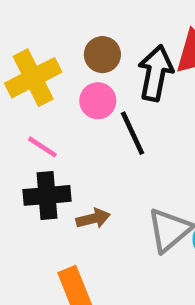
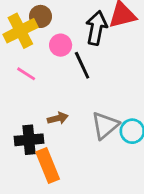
brown circle: (102, 55) -> (40, 16), moved
black cross: (47, 195) -> (29, 140), moved

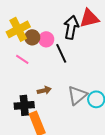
brown circle: (40, 16) -> (32, 37), moved

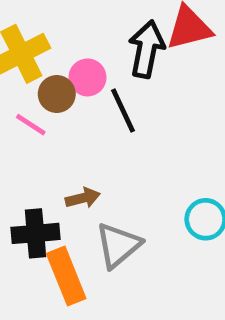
brown circle: (32, 37) -> (57, 94), moved
gray triangle: (77, 95) -> (118, 245), moved

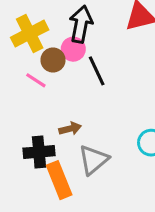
black arrow: (147, 49) -> (81, 24), moved

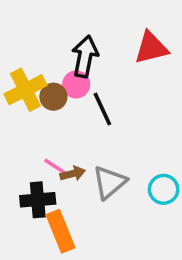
yellow cross: (30, 34) -> (25, 90), moved
pink line: (36, 80) -> (55, 167), moved
gray triangle: (93, 160) -> (109, 182), moved

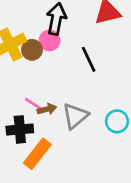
black line: (102, 109) -> (89, 59), moved
orange rectangle: (60, 231) -> (37, 154), turned 60

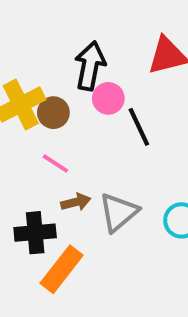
pink circle: (50, 40) -> (108, 98), moved
pink line: (33, 104) -> (55, 163), moved

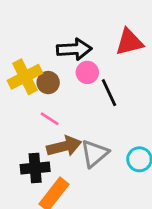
black arrow: (90, 66) -> (74, 49), turned 76
brown arrow: (76, 202) -> (64, 146), size x1.6

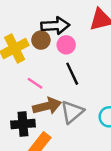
brown circle: (48, 83) -> (41, 40), moved
black line: (109, 93) -> (72, 74), moved

